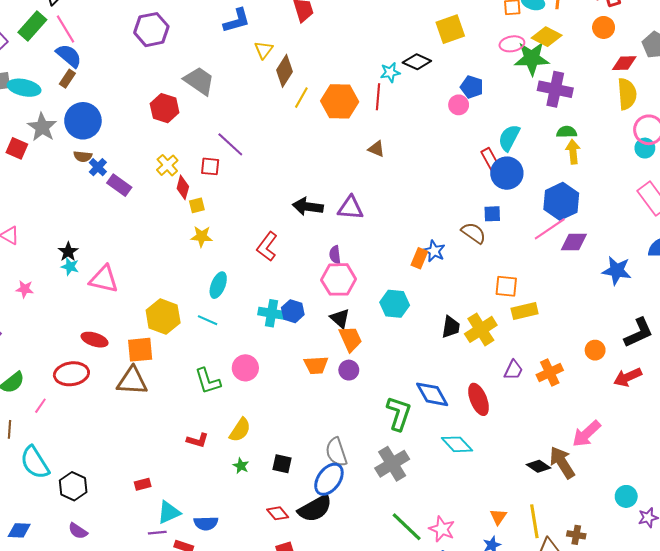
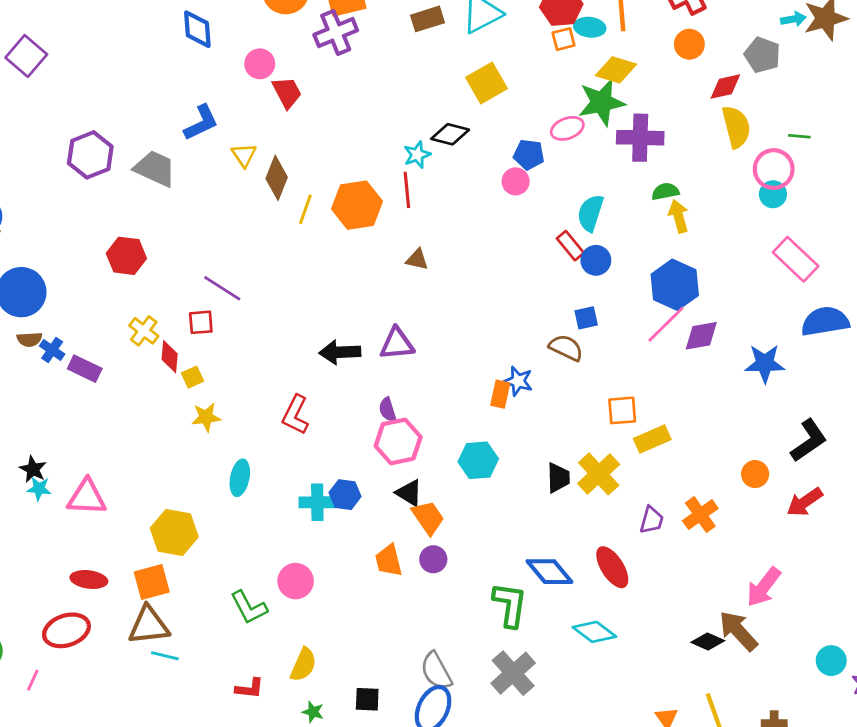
pink ellipse: (512, 44) -> (567, 128), moved
gray trapezoid: (199, 81) -> (155, 169), moved
blue circle: (507, 173) -> (596, 260), size x0.7
cyan line: (208, 320) -> (165, 656), moved
orange trapezoid: (316, 365) -> (389, 560), turned 90

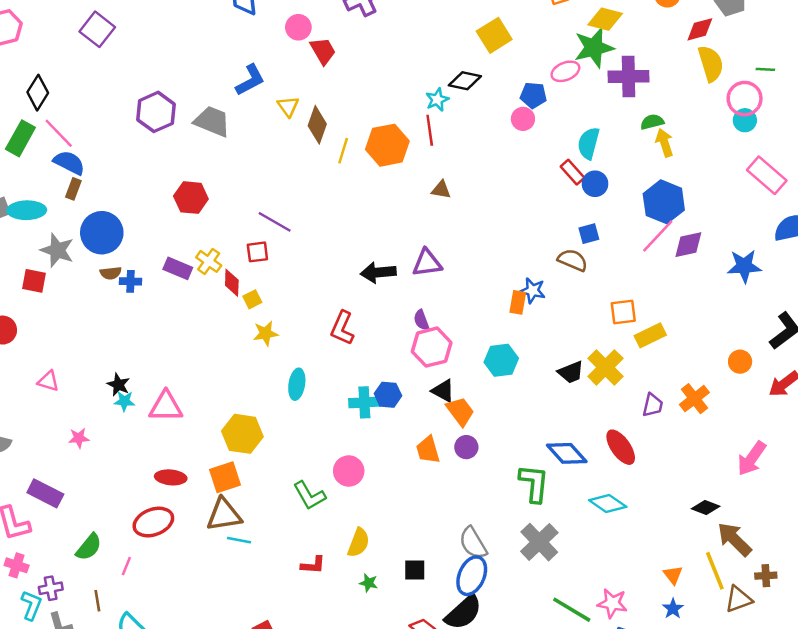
blue cross: (52, 350) -> (130, 281), turned -30
purple rectangle: (85, 369) -> (178, 268), moved
black trapezoid: (558, 478) -> (571, 372), turned 72
brown arrow: (738, 631) -> (734, 539), moved

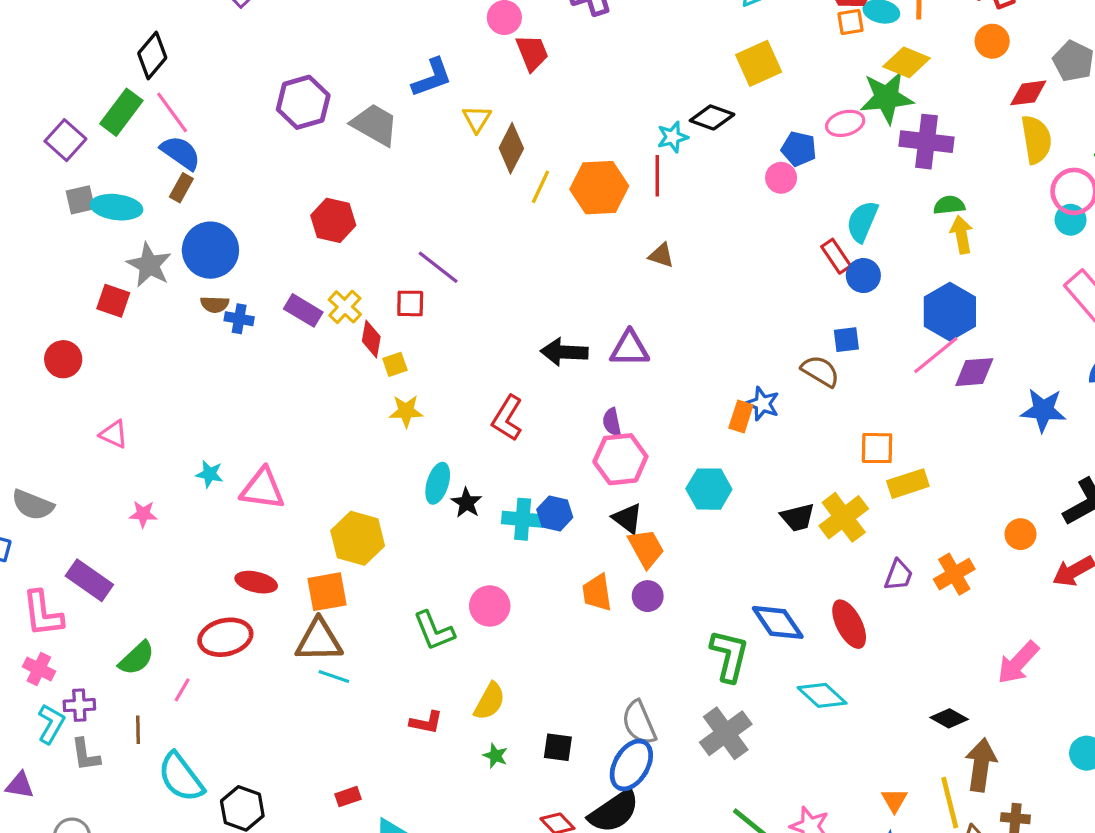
black star: (118, 385) -> (467, 503), moved
brown arrow: (734, 539) -> (981, 765), turned 45

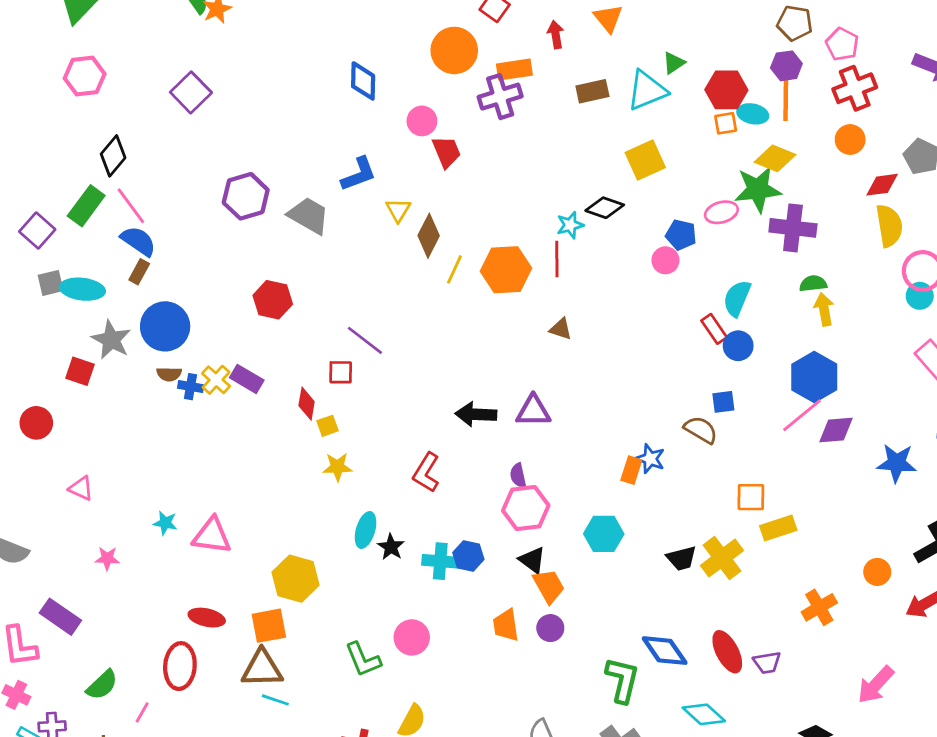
yellow cross: (345, 307) -> (216, 380), moved
purple trapezoid: (899, 575) -> (767, 663), moved, turned 60
red ellipse: (225, 637) -> (180, 666), turned -72

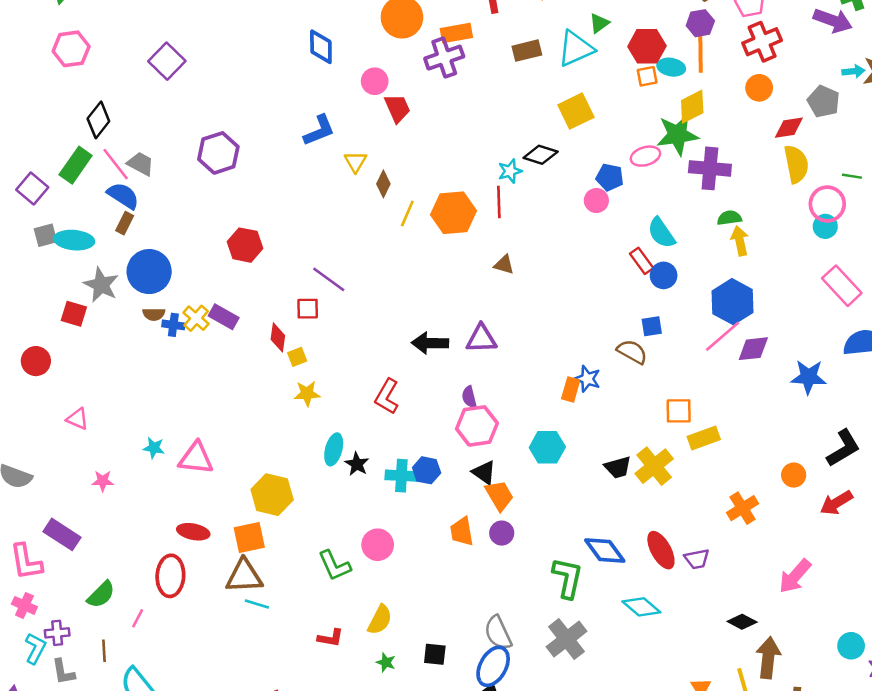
yellow diamond: (775, 158) -> (692, 107), turned -48
gray trapezoid: (309, 216) -> (141, 164), moved, size x0.7
brown diamond: (429, 236) -> (383, 184), size x0.7
cyan semicircle: (737, 298) -> (661, 233), turned -56

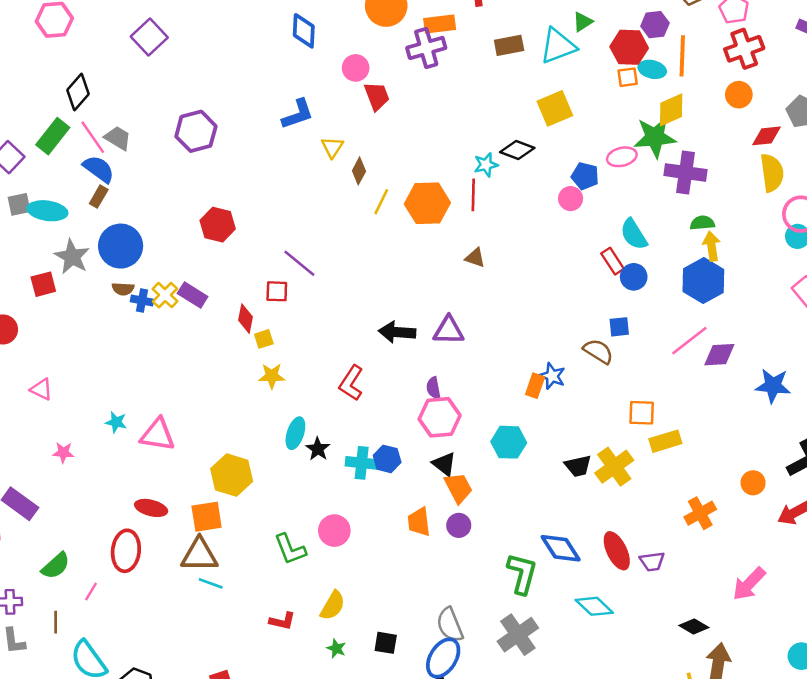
purple hexagon: (700, 23) -> (655, 25), moved
blue hexagon: (733, 302) -> (703, 281), moved
red square: (74, 314) -> (43, 284), turned -35

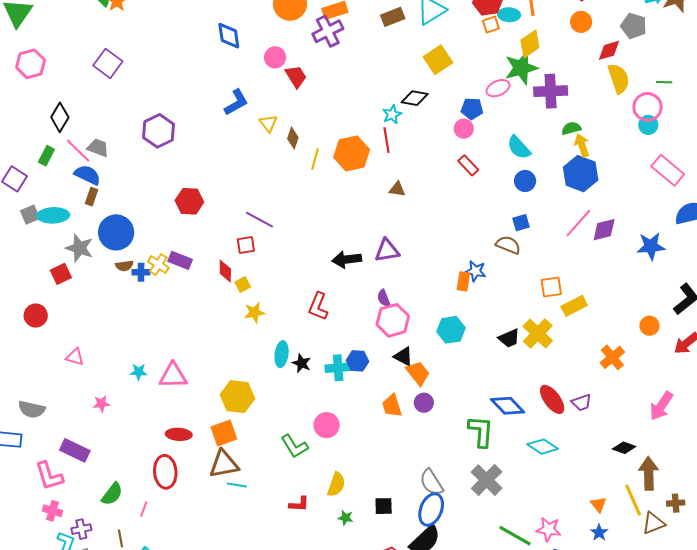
green rectangle: (53, 136) -> (46, 156), size x0.7
red rectangle: (613, 261) -> (468, 165), moved

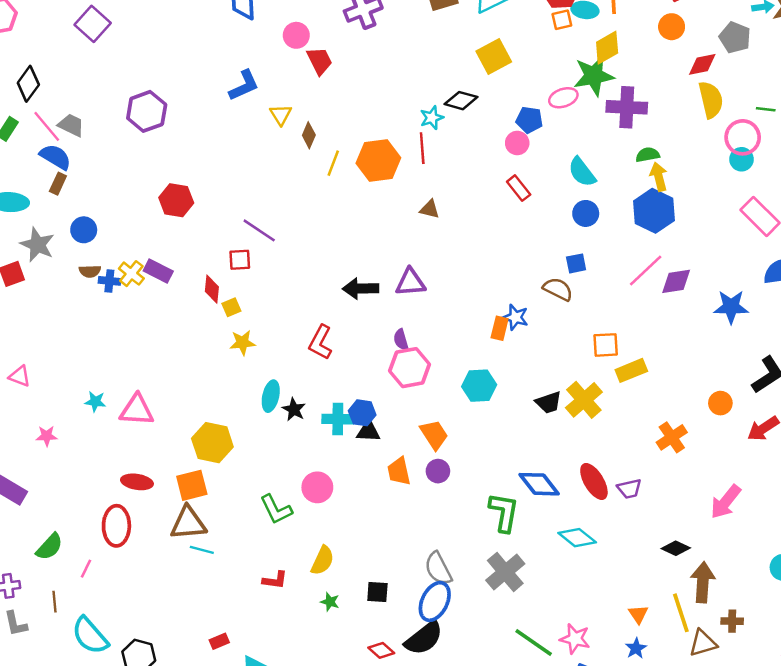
blue circle: (116, 232) -> (84, 230), size x0.6
black triangle: (403, 356) -> (368, 431), moved, turned -30

